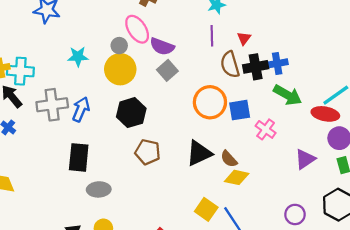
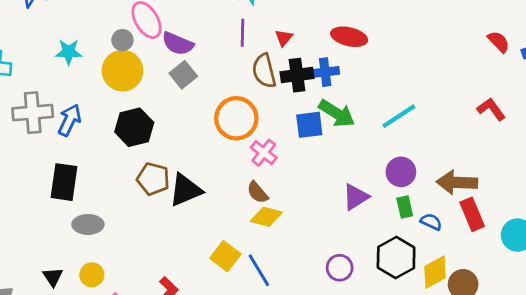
blue square: (240, 110) -> (309, 125), moved
red ellipse: (325, 114) -> (349, 37), moved
pink cross: (266, 129) -> (264, 153), moved
black triangle: (199, 153) -> (185, 190), moved

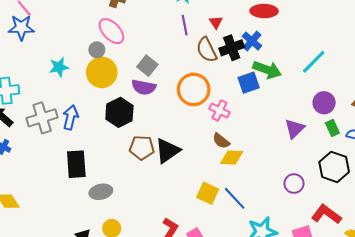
purple semicircle: (178, 44) -> (144, 87), moved
blue cross: (325, 72) -> (252, 41), turned -30

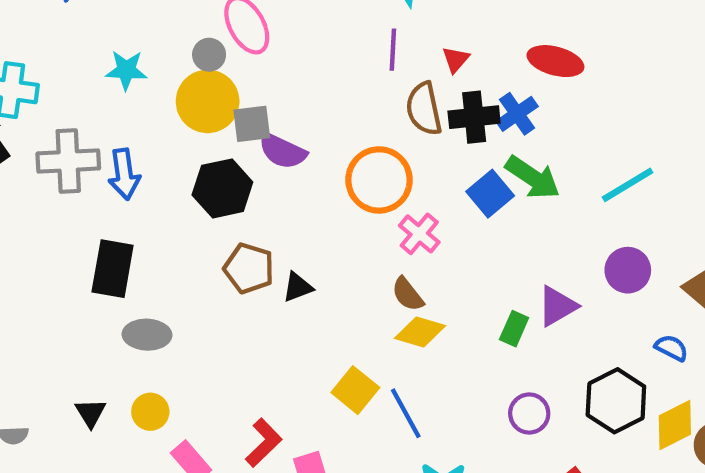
gray square: (147, 66) -> (252, 124), moved, turned 30
blue square: (249, 83) -> (490, 194), turned -35
blue arrow: (70, 117) -> (124, 174), turned 145
green rectangle: (332, 128) -> (514, 329), moved, turned 35
black triangle: (167, 151) -> (298, 287), size x0.6

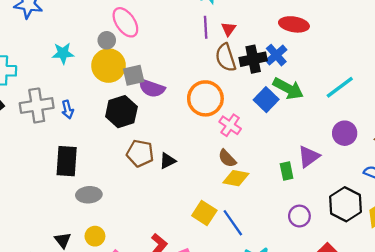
red triangle: (456, 59) -> (229, 29), moved
blue arrow: (124, 174) -> (68, 110), size x0.7
green rectangle: (514, 329) -> (287, 171), turned -30

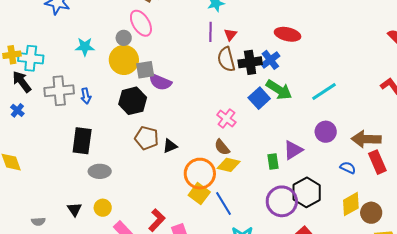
orange circle: (205, 98) -> (200, 174), moved
black hexagon: (346, 204) -> (307, 192), moved
purple circle: (299, 216) -> (282, 201), size x1.6

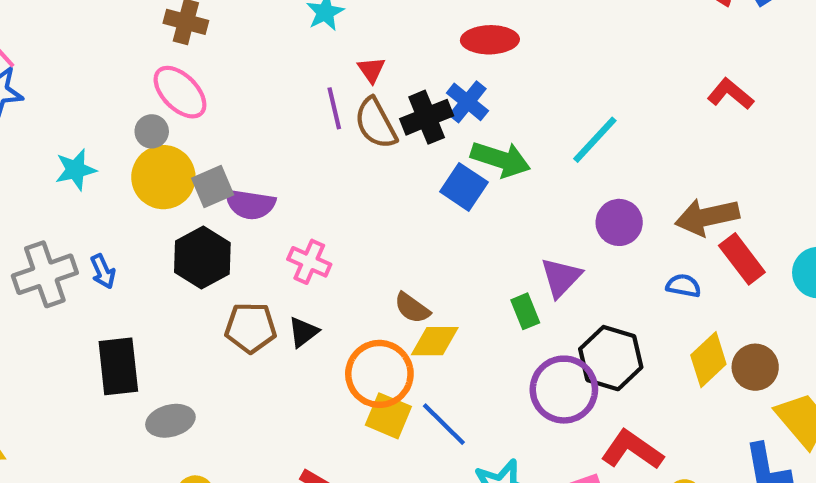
purple line: (210, 32) -> (334, 108), moved
pink cross: (226, 119) -> (309, 262), moved

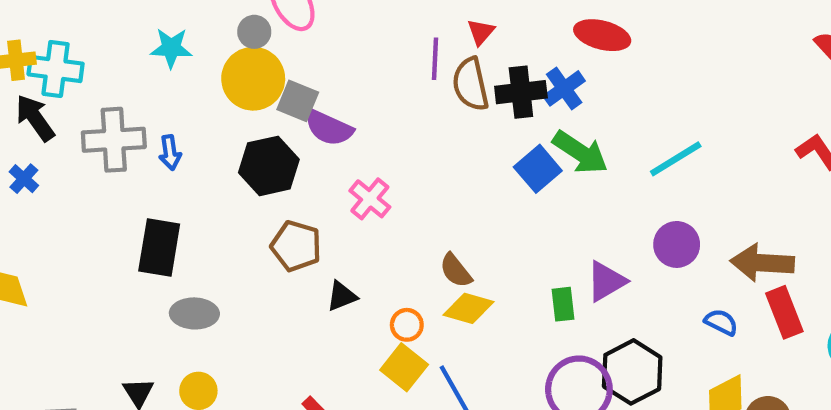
gray square: (213, 186) -> (298, 101), turned 30
black triangle: (303, 332) -> (342, 296), moved
orange circle: (379, 374) -> (407, 325), size x0.5

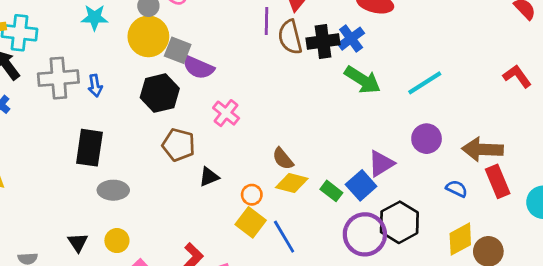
blue square: (538, 169) -> (361, 185), moved
green rectangle: (563, 304) -> (331, 191), moved, turned -45

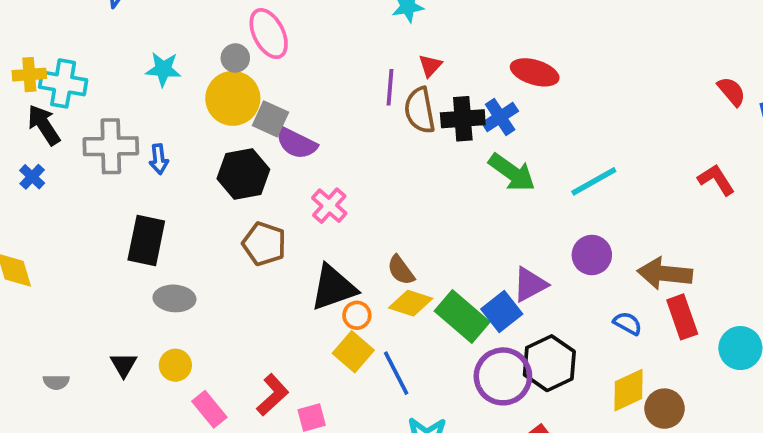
black triangle: (209, 177) -> (333, 288), moved, size x1.8
green rectangle: (331, 191) -> (462, 317), size x1.8

